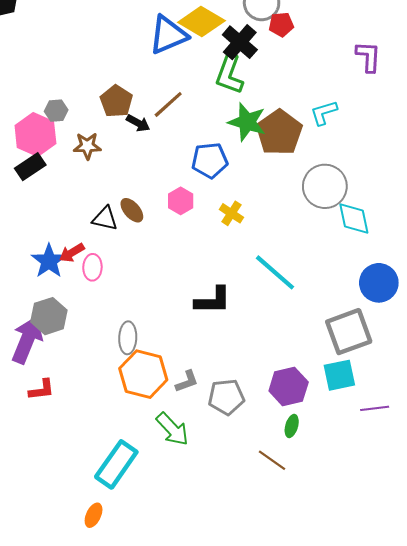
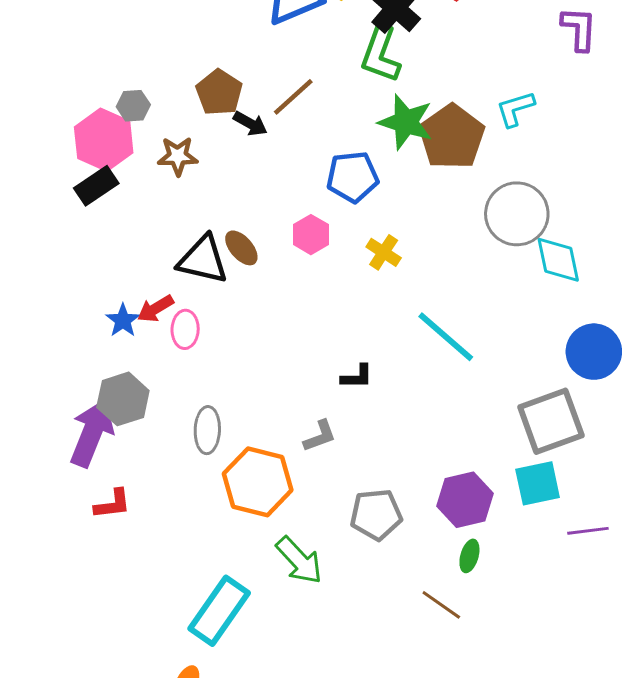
black triangle: (105, 219) -> (203, 260), size x1.4
blue star: (49, 261) -> (123, 320), size x0.7
black L-shape: (213, 300) -> (357, 377), size x0.6
gray ellipse: (128, 338) -> (207, 430), moved
gray L-shape: (187, 381) -> (320, 436), moved

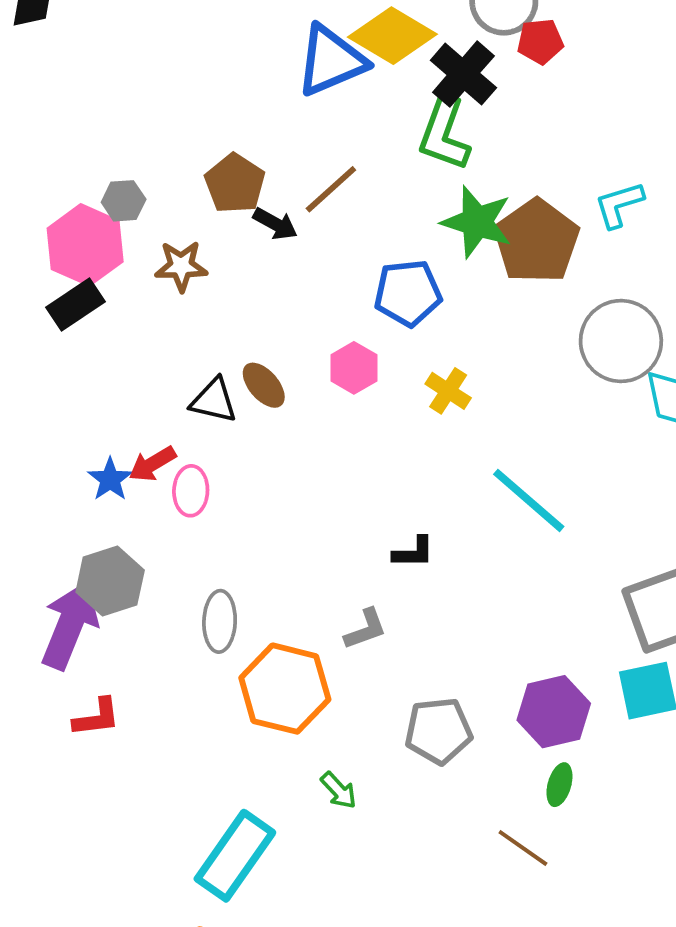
black triangle: (203, 260) -> (214, 401), size x0.7
green arrow: (299, 560) -> (339, 790), size x0.6

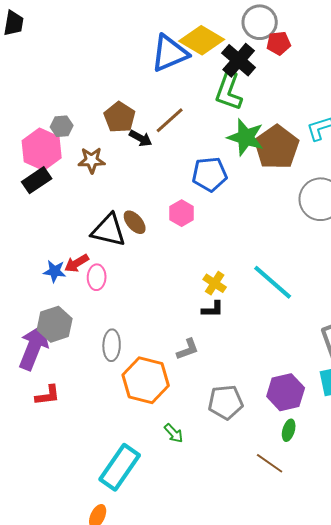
yellow cross: (448, 391) -> (215, 283), moved
black triangle: (214, 401) -> (109, 230), size x1.4
blue star: (110, 479) -> (55, 271), turned -30

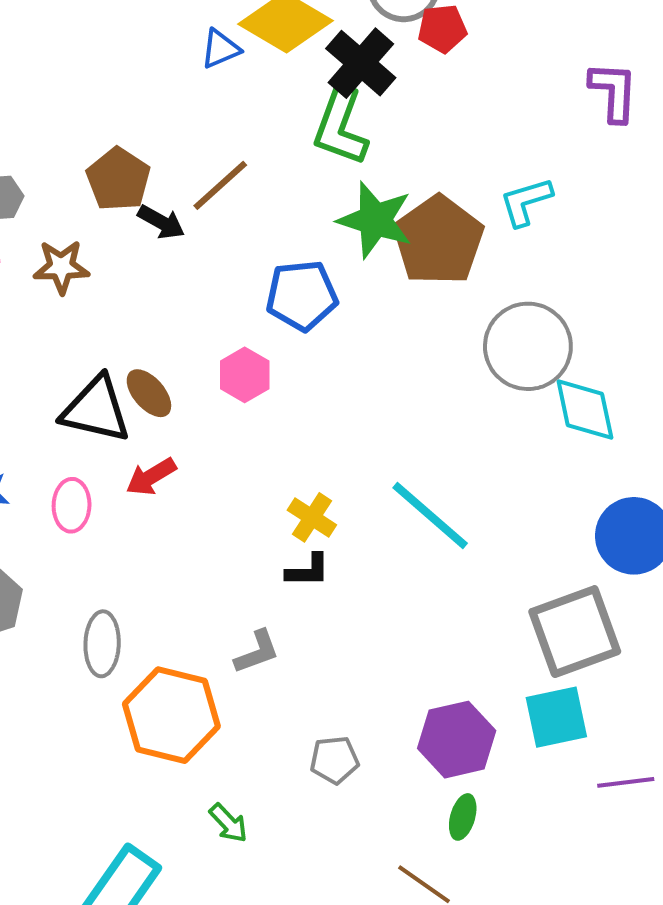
blue triangle: (170, 53) -> (220, 49), size x0.5
red arrow: (77, 263) -> (151, 477), moved
gray pentagon: (226, 402) -> (334, 760), size x0.7

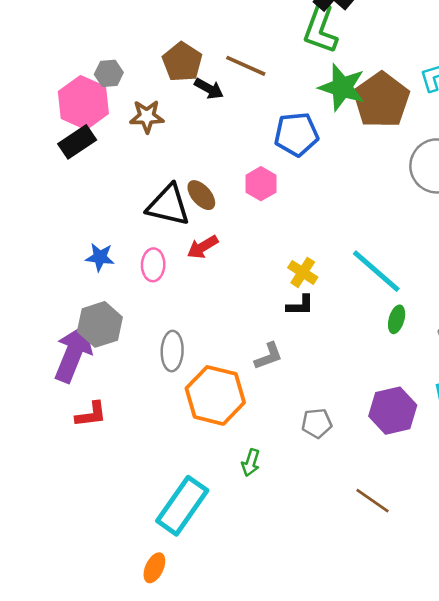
brown line: (220, 185) -> (246, 66), turned 66
green ellipse: (463, 817) -> (397, 319), moved
green arrow: (228, 823) -> (251, 463), turned 60

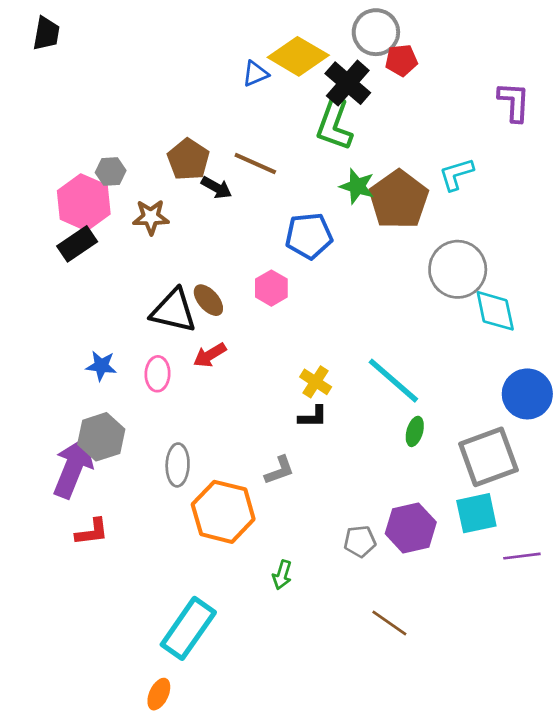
green star: (342, 87) -> (357, 186), size x0.7
gray pentagon: (317, 423) -> (360, 541), moved
green arrow: (251, 463) -> (282, 575), moved

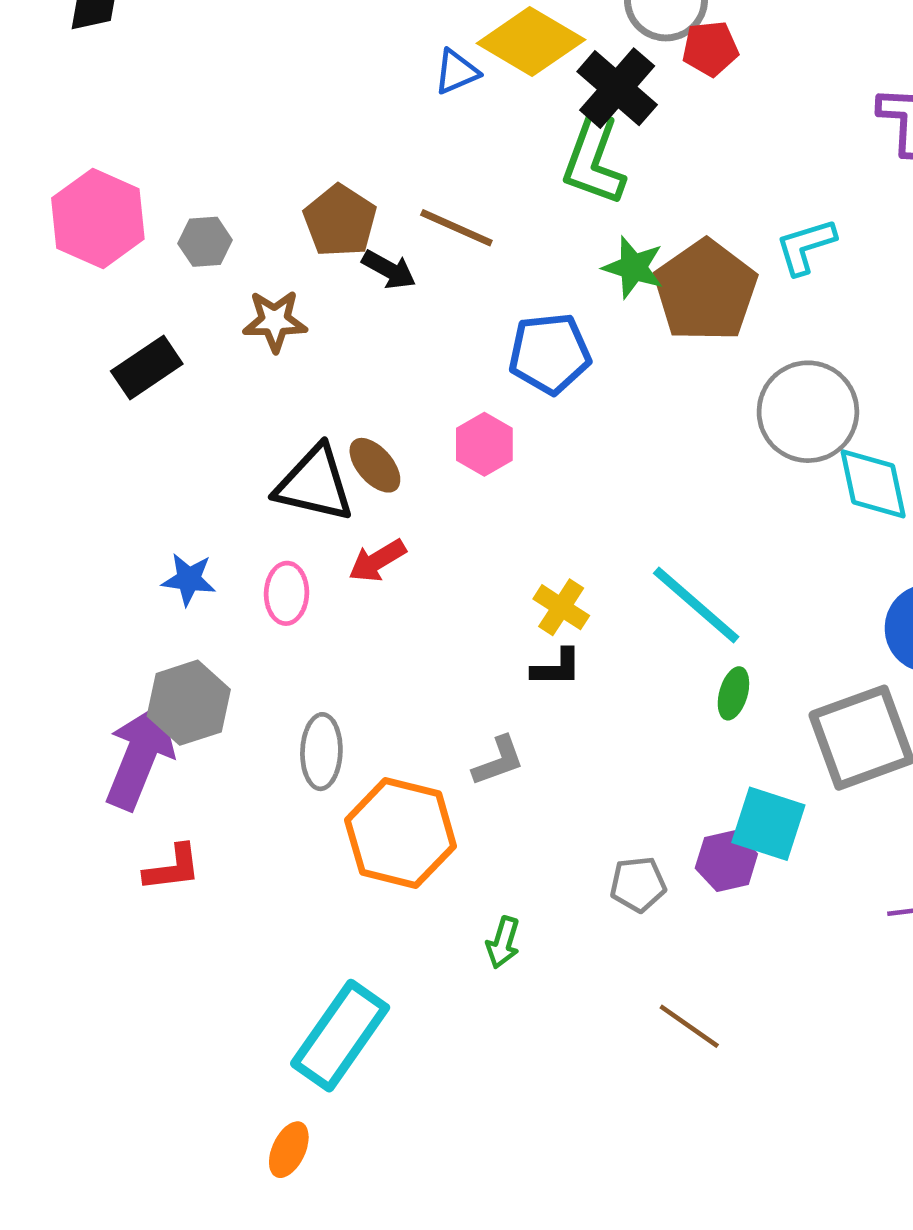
pink hexagon: (84, 202) -> (98, 218), moved
cyan square: (476, 513) -> (768, 824), moved, turned 30
purple hexagon: (411, 528) -> (726, 861), size x0.7

